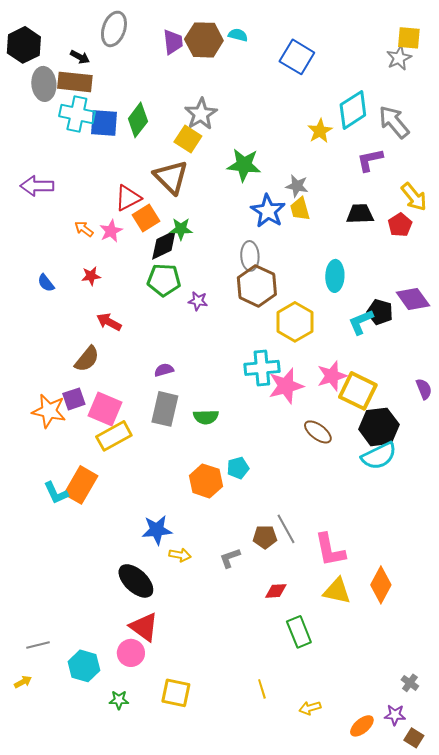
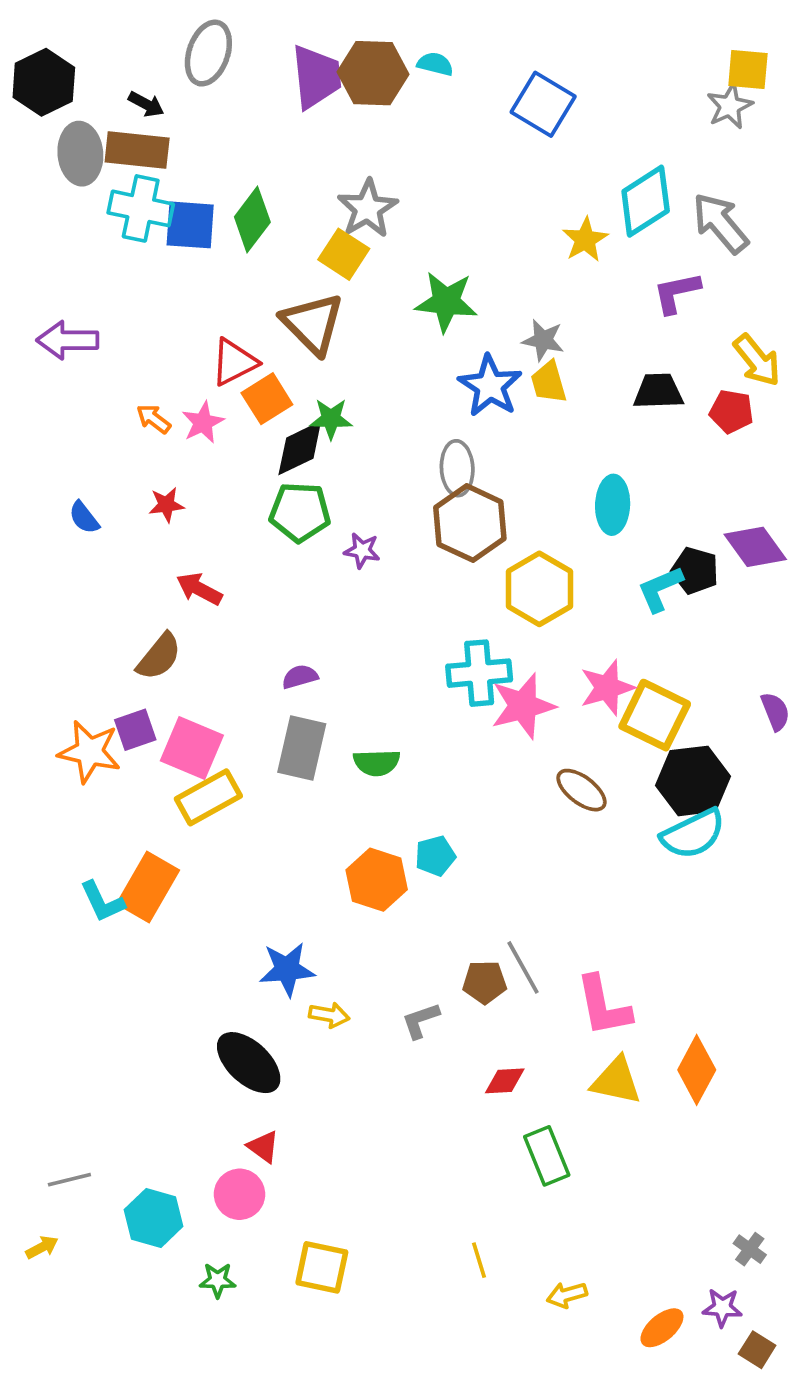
purple trapezoid: (173, 42) -> (316, 77), size x1.4
red pentagon: (400, 225) -> (731, 411), turned -30
red triangle: (144, 627) -> (263, 1147), size x0.6

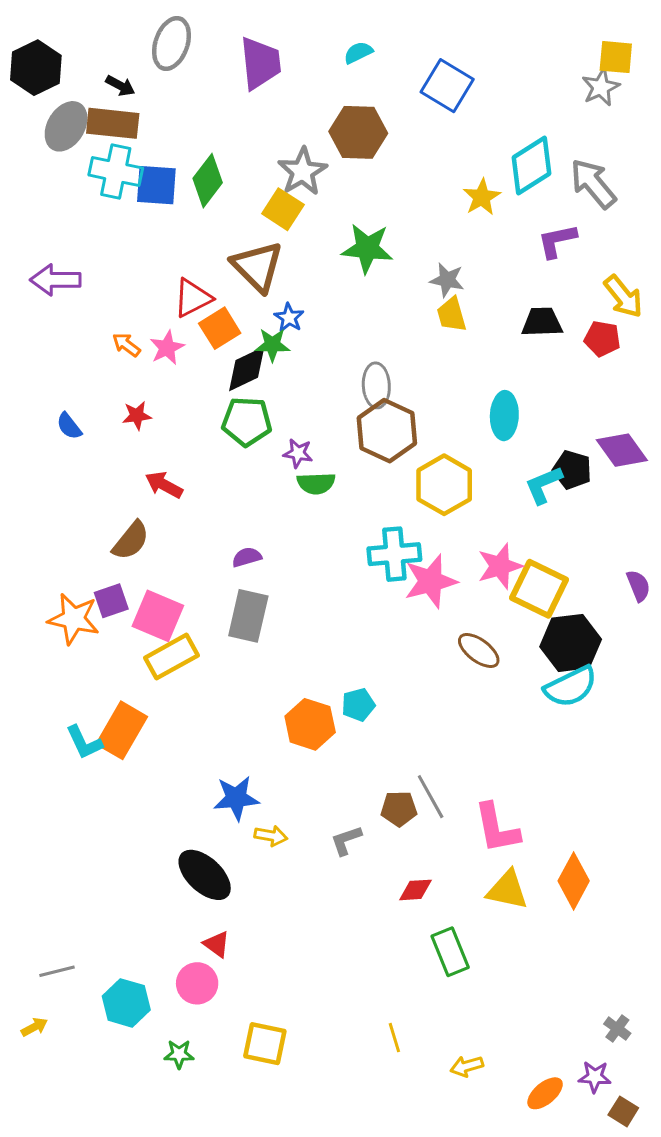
cyan semicircle: (435, 64) -> (358, 53), turned -40
brown hexagon: (373, 73) -> (358, 132), moved
gray ellipse: (80, 154) -> (66, 126), turned 36
blue star: (490, 386) -> (289, 318), moved, size x0.6
green semicircle: (377, 763) -> (316, 483), moved

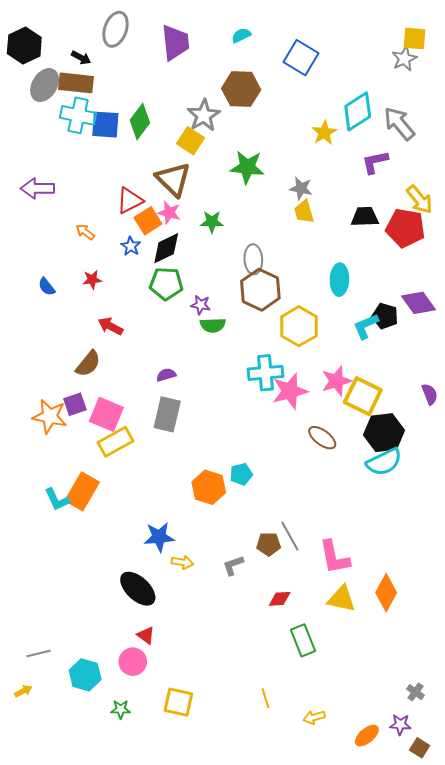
blue star: (289, 318) -> (131, 246), moved
red pentagon: (602, 339) -> (405, 228), size x1.6
green star: (272, 345) -> (212, 222), moved
pink star: (167, 348) -> (169, 213), moved, turned -30

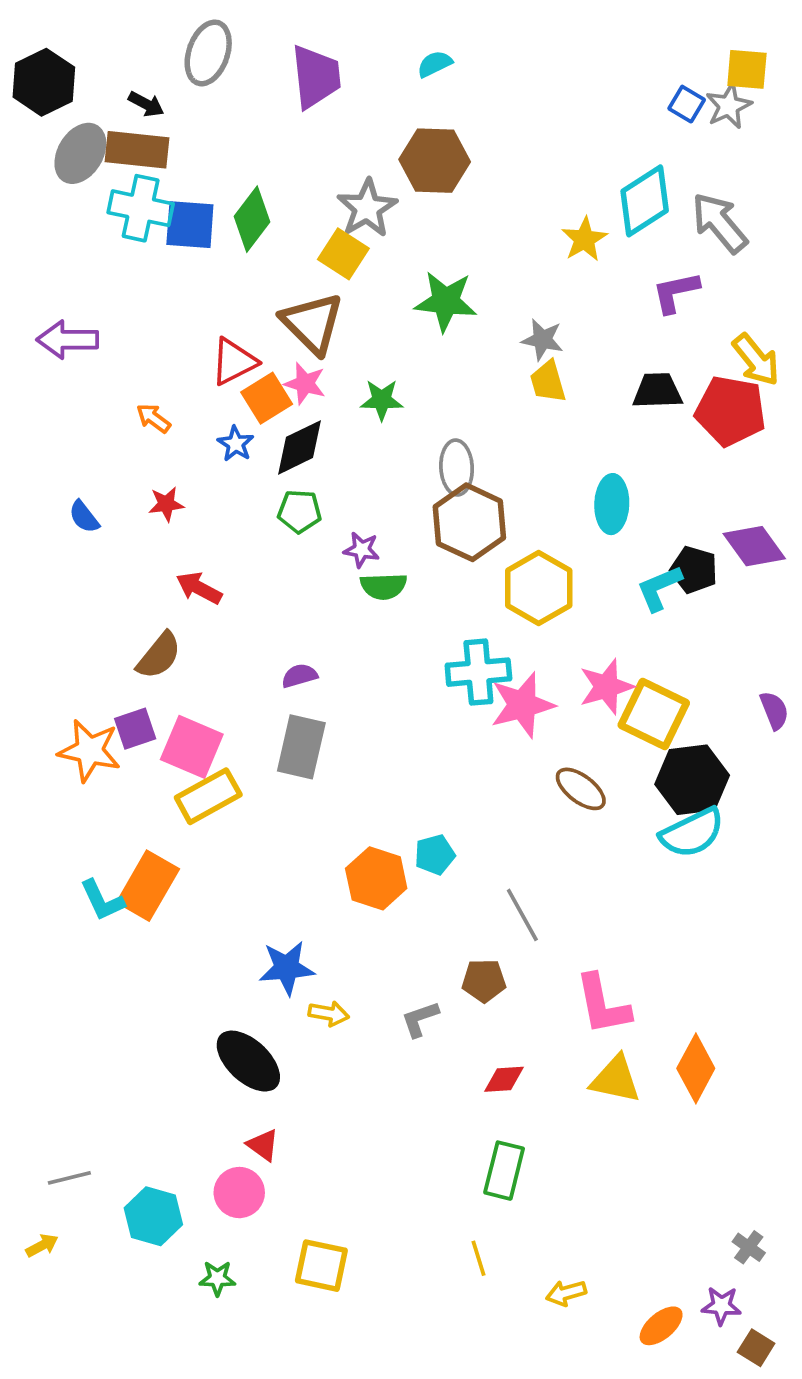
blue square: (301, 58) -> (687, 104), moved, size x0.6
green pentagon: (166, 284) -> (299, 511), size x0.7
gray line: (290, 536) -> (522, 915), moved
green rectangle: (303, 640) -> (504, 1171), moved, turned 36

